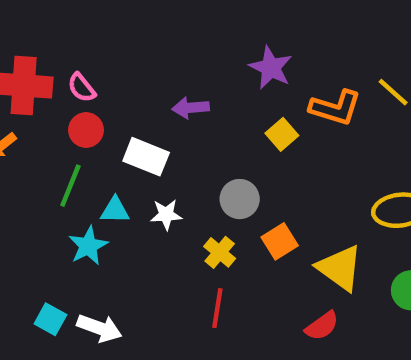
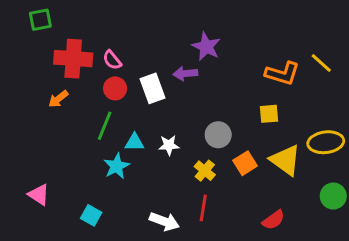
purple star: (271, 68) -> (206, 47), moved
yellow square: (282, 134) -> (269, 114), moved, turned 36
white rectangle: (146, 157) -> (152, 88), moved, turned 48
yellow triangle: (340, 268) -> (285, 160), moved
white arrow: (99, 328) -> (164, 221), moved

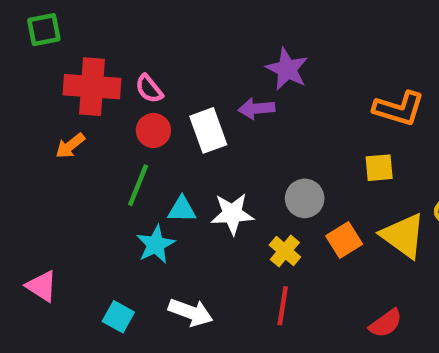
white star: (169, 145) -> (232, 214), size x1.4
white arrow: (164, 221) -> (191, 312), moved

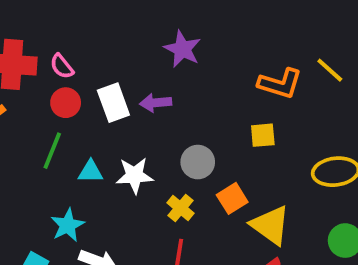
purple arrow: (256, 109) -> (156, 103), moved
yellow triangle: (403, 236) -> (270, 225), moved
cyan star: (156, 244) -> (68, 225), moved

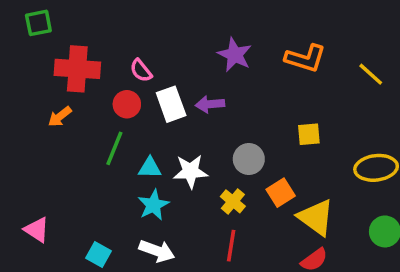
pink semicircle: (62, 66) -> (141, 71), moved
orange L-shape: (280, 84) -> (305, 58), moved
cyan star: (68, 225) -> (153, 205), moved

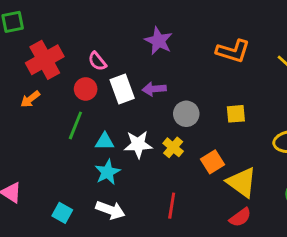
purple star: (235, 55) -> (159, 41), moved
red cross: (77, 69) -> (45, 60), turned -33
gray circle: (249, 159) -> (186, 114), moved
yellow cross: (233, 201) -> (173, 147), moved

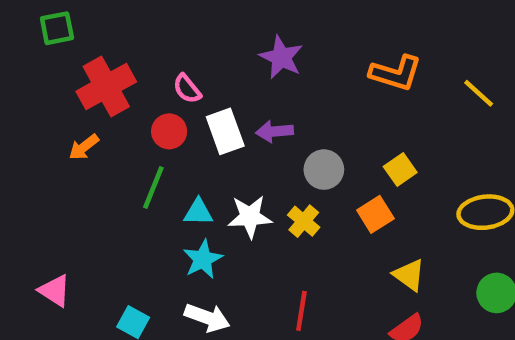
yellow square: (236, 114) -> (400, 170), turned -30
orange square: (213, 162) -> (375, 214), moved
yellow triangle: (242, 182) -> (409, 275), size x0.7

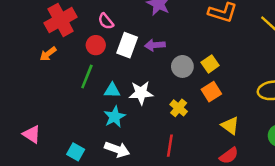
white rectangle: (225, 131) -> (127, 45), turned 40
yellow square: (400, 170) -> (210, 64), moved
yellow cross: (304, 221) -> (179, 108), moved

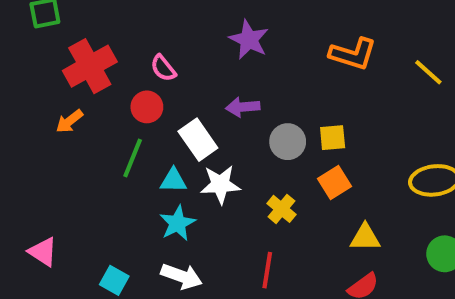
white rectangle: (127, 45) -> (198, 140), moved, turned -55
yellow square: (210, 64) -> (333, 138), turned 30
yellow triangle: (230, 126) -> (365, 237), turned -36

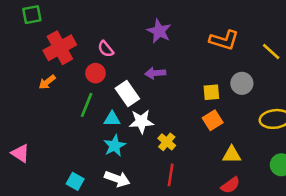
gray circle: (288, 142) -> (242, 83), moved
yellow cross: (282, 209) -> (167, 142), moved
pink triangle: (43, 252) -> (20, 153), moved

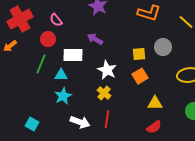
purple arrow: (155, 73) -> (95, 39), turned 35
white rectangle: (127, 94) -> (73, 55), turned -54
white star: (141, 122) -> (107, 70), moved, turned 30
white arrow: (117, 179) -> (80, 122), moved

